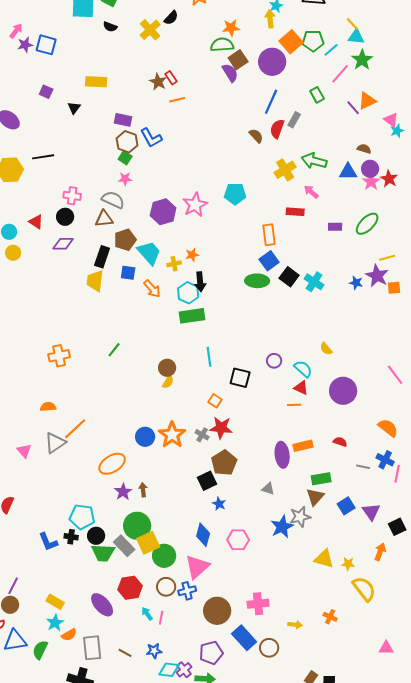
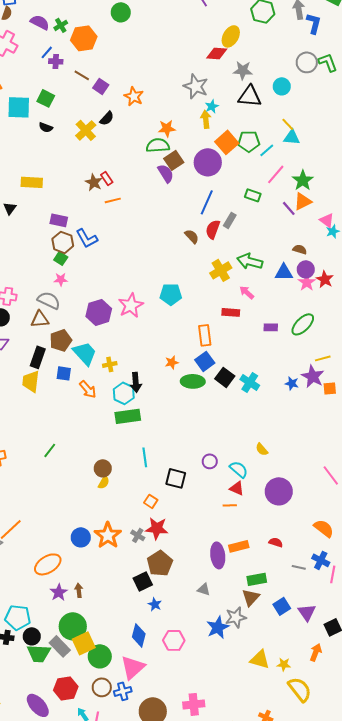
green star: (362, 60) -> (303, 180), moved
green rectangle: (317, 95) -> (253, 195), turned -42
orange star: (192, 255) -> (172, 362), moved

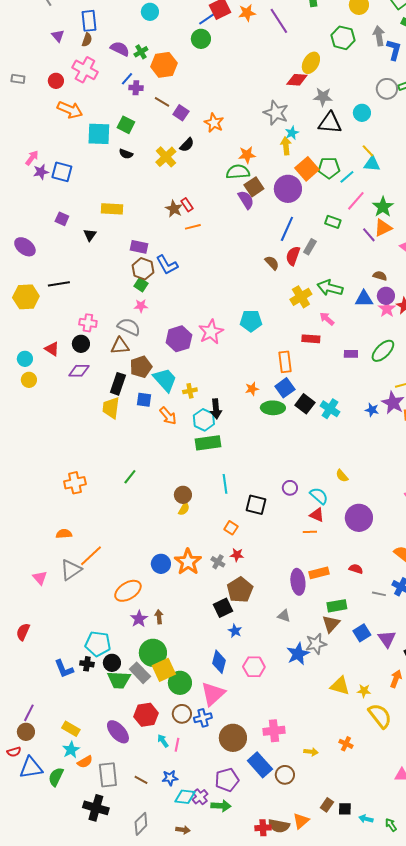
red star: (157, 528) -> (237, 555), size x0.6

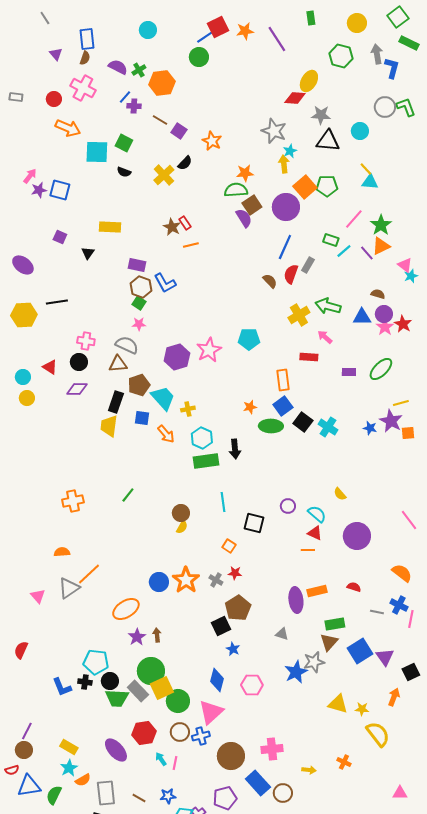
cyan line: (347, 177) -> (344, 251), moved
black arrow: (216, 409) -> (235, 449), moved
blue square: (362, 633) -> (360, 651), size x1.4

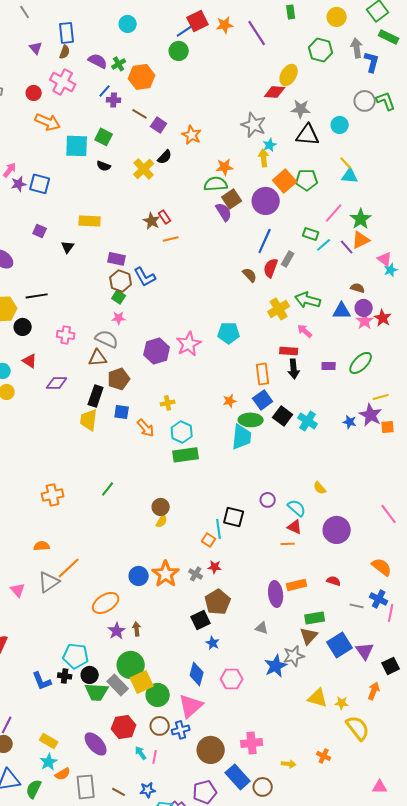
black circle: (79, 362) -> (23, 327), moved
cyan trapezoid: (163, 398) -> (242, 437), moved, turned 48
black arrow: (235, 449) -> (294, 369), moved
cyan line: (223, 502) -> (219, 529), moved

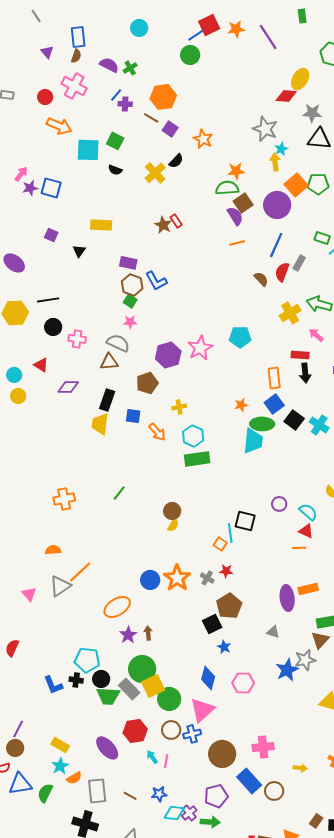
orange hexagon: (142, 77) -> (163, 97), moved
orange line: (171, 239) -> (237, 243), moved
black circle: (23, 327) -> (53, 327), moved
brown pentagon: (119, 379) -> (147, 383), moved

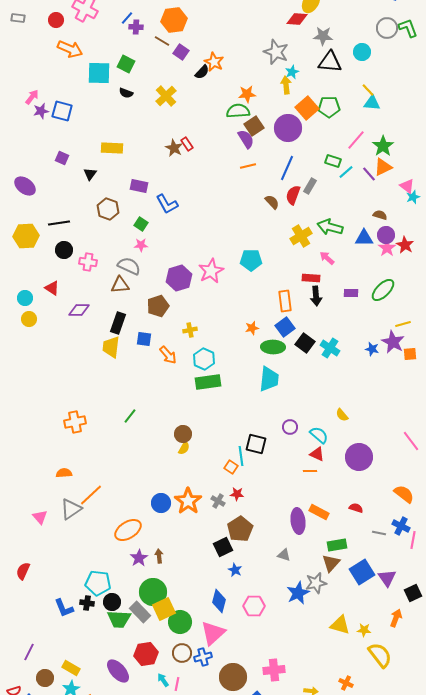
black semicircle: (176, 161) -> (202, 72), moved
brown hexagon: (132, 285) -> (108, 209), moved
cyan trapezoid: (253, 441) -> (269, 379), moved
orange rectangle: (308, 589) -> (319, 512), turned 42
brown circle: (15, 748) -> (45, 678), moved

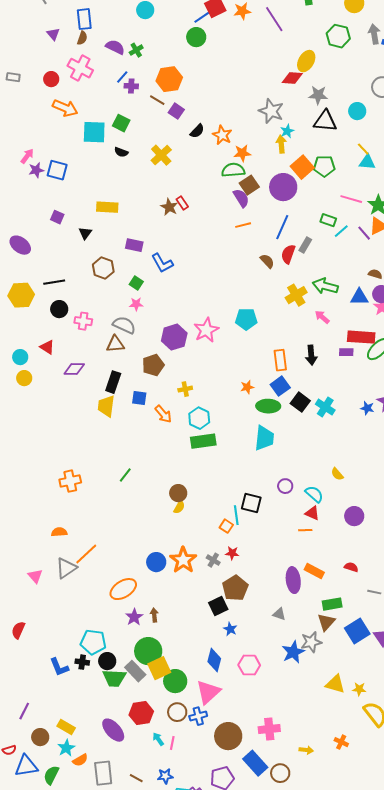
orange star: (214, 62) -> (222, 135), moved
pink line: (356, 140) -> (351, 199), turned 65
red rectangle: (311, 278) -> (361, 337), moved, size x1.5
purple circle: (359, 457) -> (354, 516), size x0.7

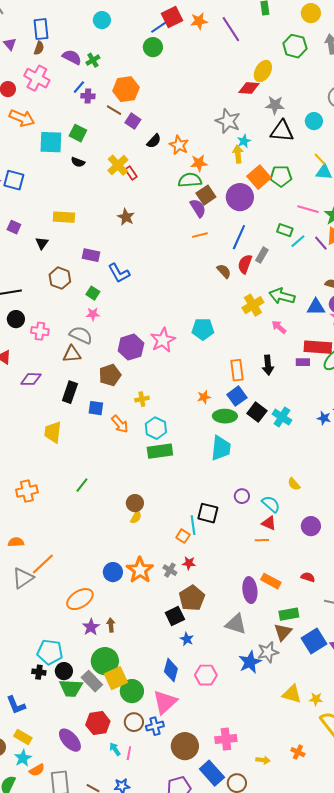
red rectangle: (182, 203) -> (131, 173), moved
yellow trapezoid: (106, 406) -> (53, 432), moved
gray triangle: (279, 614) -> (236, 624), size x1.6
blue L-shape: (59, 667) -> (16, 705), moved

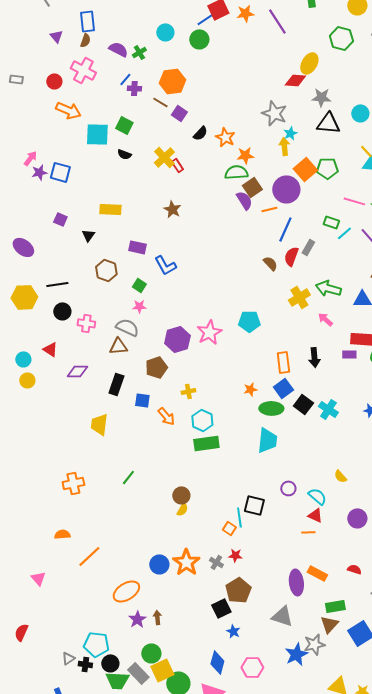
cyan circle: (102, 20) -> (165, 32), moved
orange line: (200, 235) -> (269, 209), moved
gray triangle: (23, 578) -> (68, 658), moved, size x0.6
green circle: (105, 661) -> (151, 653), size x0.7

